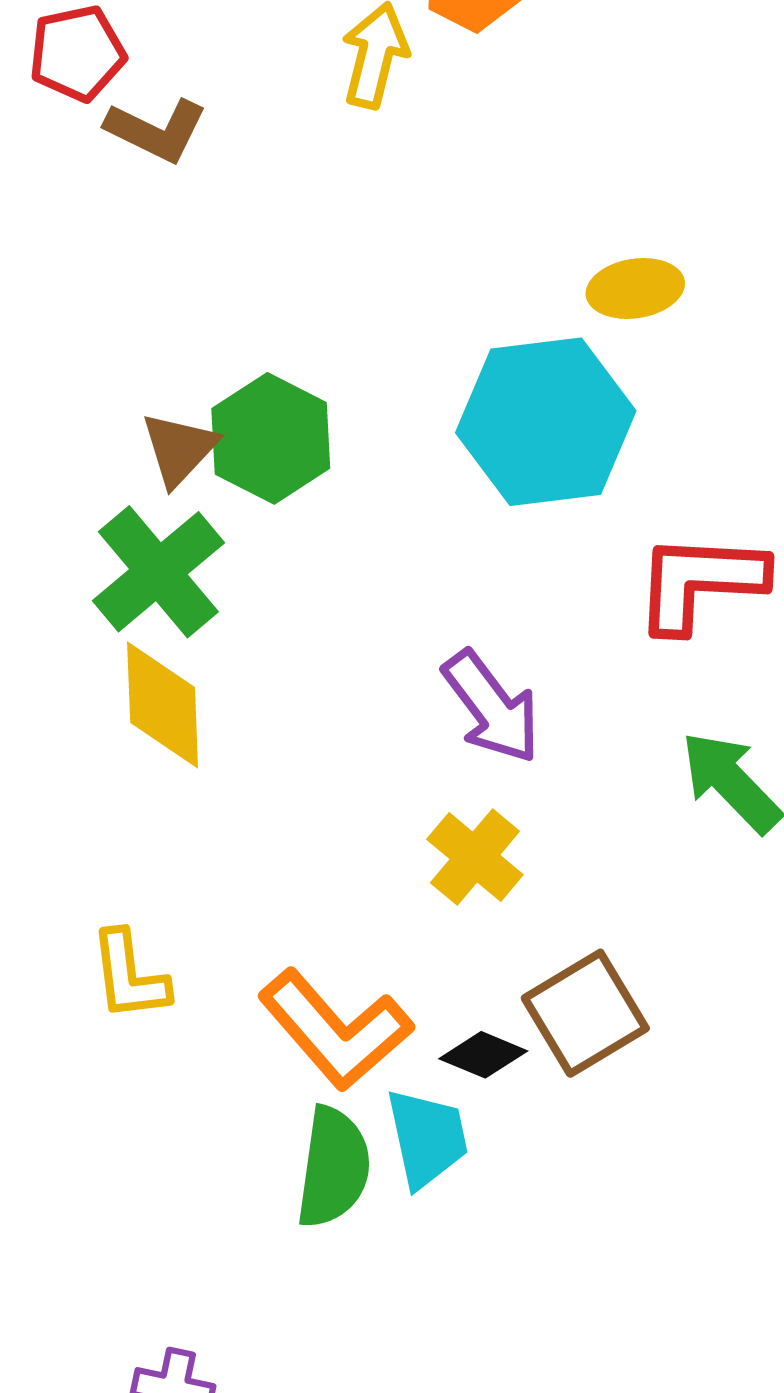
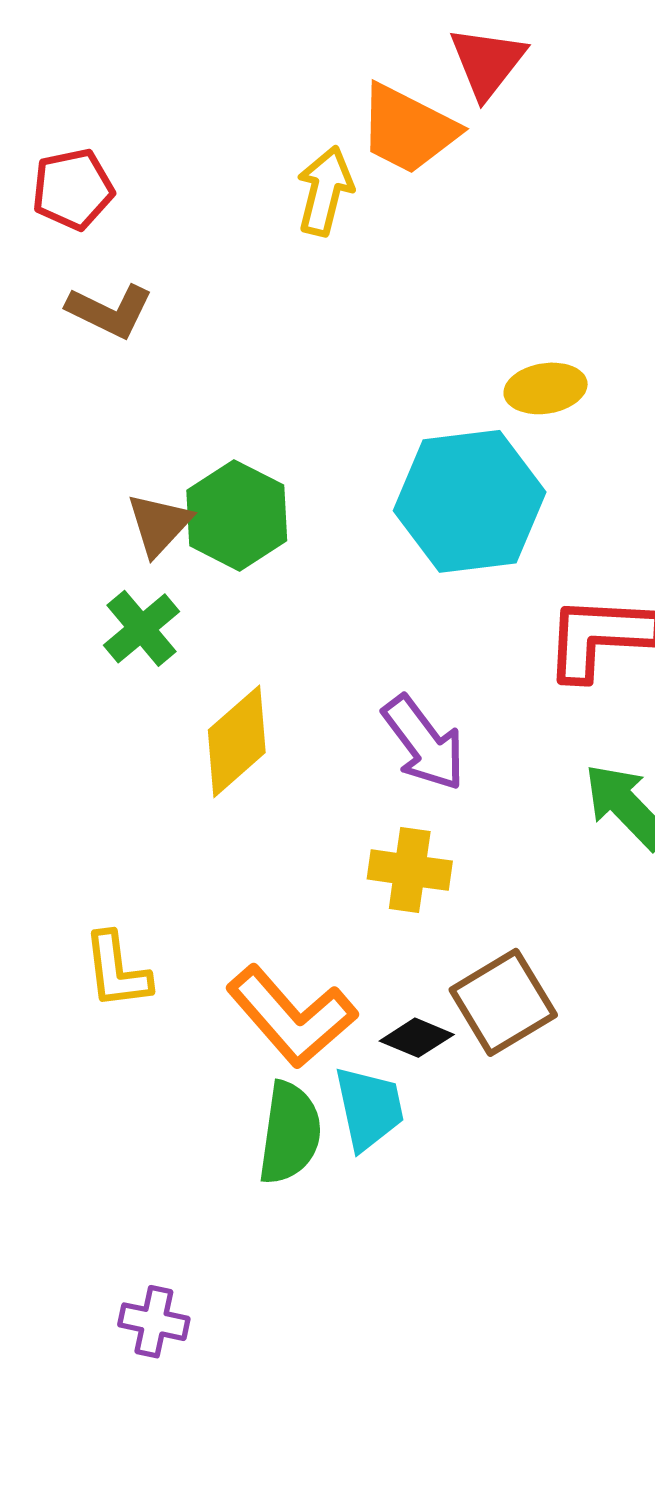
brown L-shape: (156, 130) -> (110, 311), moved
green cross: (158, 572) -> (142, 628), size x0.7
yellow diamond: (163, 705) -> (237, 741), moved, turned 51
yellow cross: (475, 857) -> (410, 870), turned -32

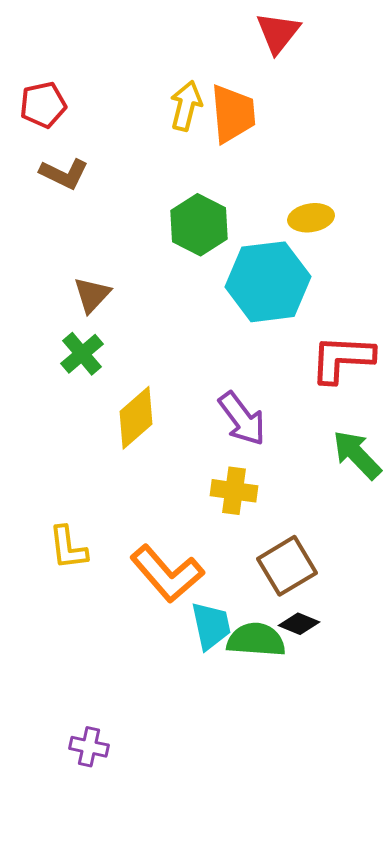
orange trapezoid: (408, 129) -> (233, 114), moved, turned -122
green hexagon: (237, 515) -> (199, 225), moved
black diamond: (417, 1038) -> (299, 624), moved
green semicircle: (290, 1133) -> (256, 640), moved, turned -94

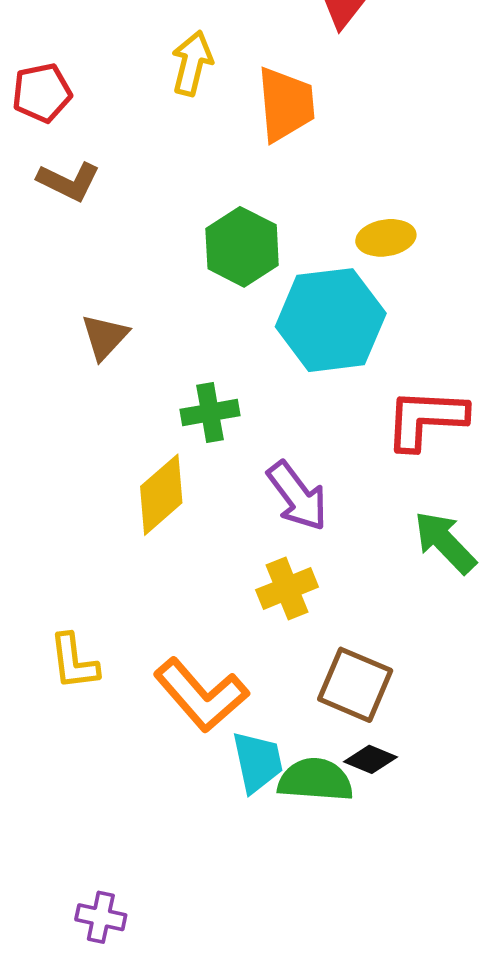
yellow arrow: (186, 106) -> (192, 63), moved
green cross: (82, 354) -> (210, 413), moved, turned 30
yellow cross: (234, 491) -> (287, 588), turned -30
brown square: (287, 566) -> (355, 685), turned -36

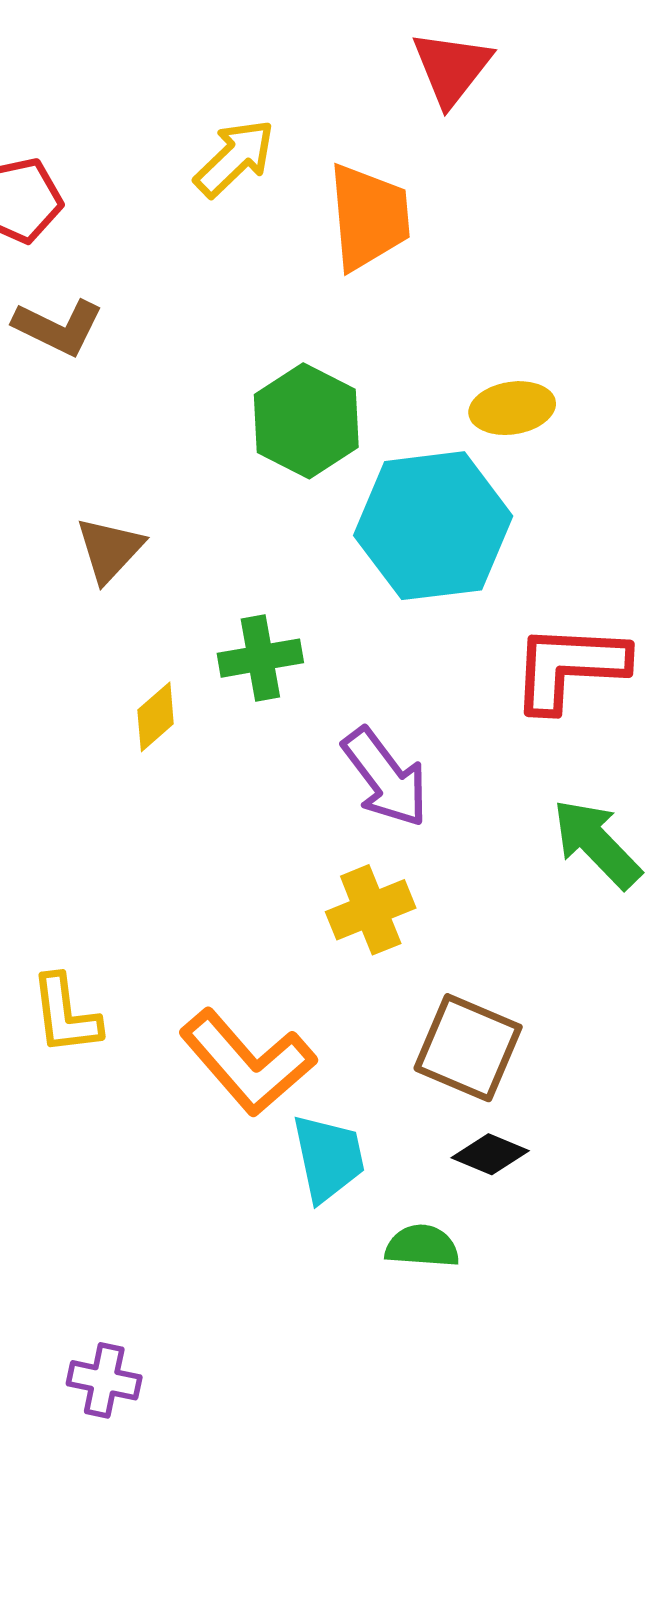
yellow arrow: (192, 63) -> (235, 158), turned 32
yellow diamond: (161, 495) -> (156, 717), moved, size x0.6
green semicircle: (315, 780) -> (422, 1246), moved, size x0.7

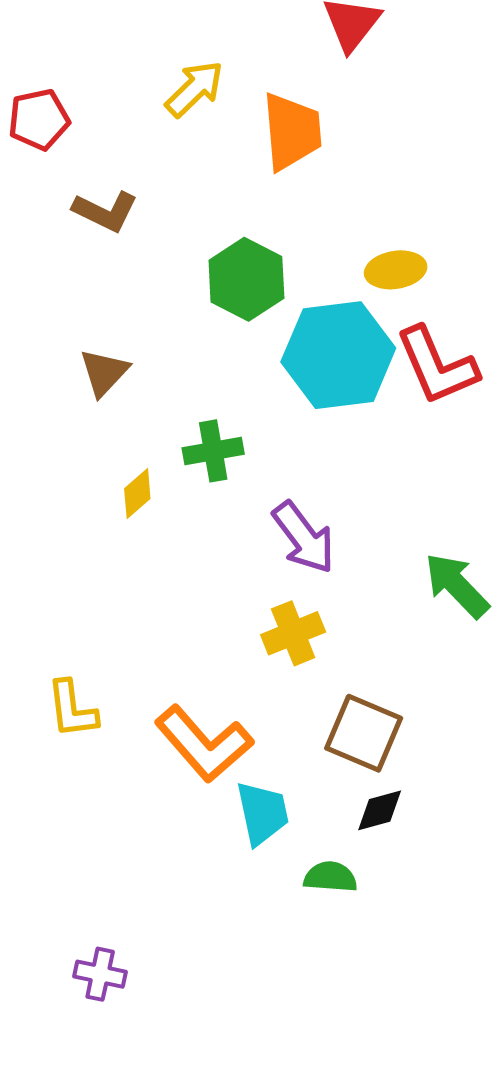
brown L-shape: (58, 327) -> (105, 211), moved
red L-shape: (569, 667) -> (437, 366), moved, turned -116
black diamond: (490, 1154) -> (380, 810), turned -38

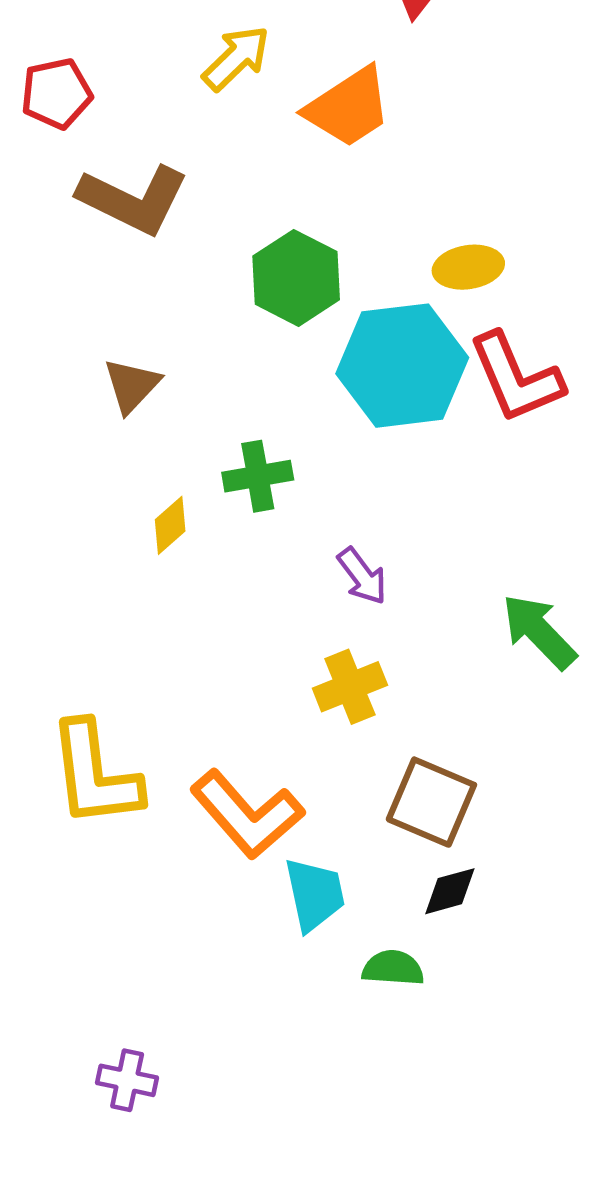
orange trapezoid: (292, 131) -> (348, 107), turned 62
brown L-shape: (105, 211) -> (133, 200), size x1.5
purple arrow: (304, 537) -> (362, 576), size x0.7
yellow L-shape: (72, 709) -> (95, 774), size x1.6

